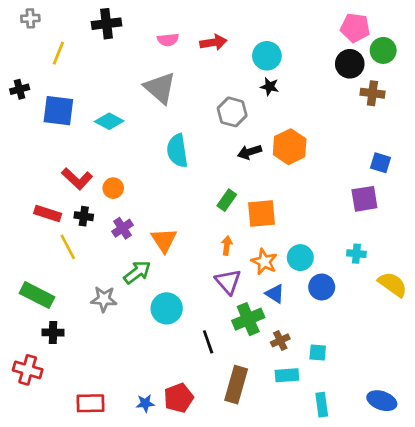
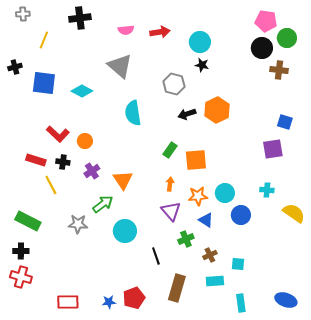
orange star: (264, 262) -> (198, 196), turned -30
green cross: (248, 319) -> (186, 239), size x0.7
black cross: (53, 332) -> (21, 251), moved

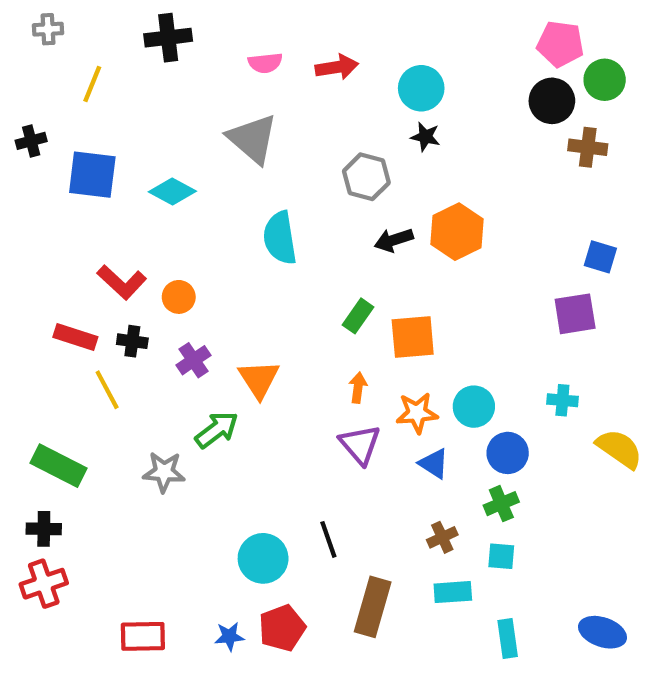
cyan circle: (125, 231) -> (263, 558), moved
green cross: (186, 239) -> (501, 504), moved
red cross: (21, 277) -> (44, 584), turned -35

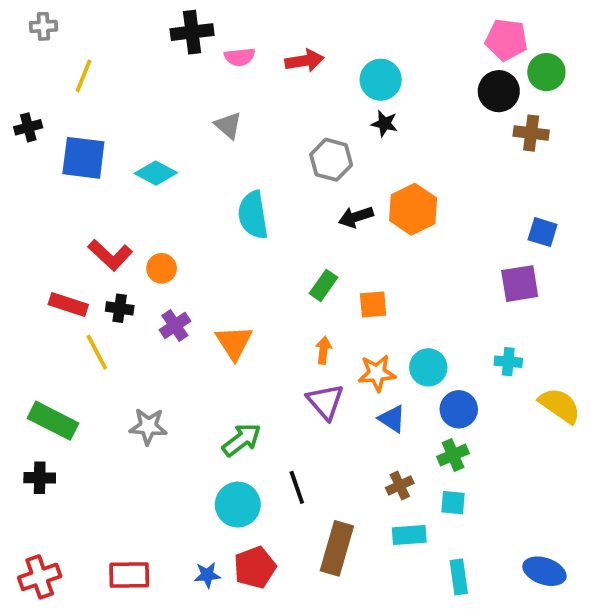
black cross: (168, 38) -> (192, 32), moved
gray triangle: (253, 139) -> (228, 125), size x0.6
orange square: (413, 337) -> (373, 304), size x0.7
green arrow: (217, 430) -> (242, 440), moved
red cross: (44, 584) -> (40, 577), moved

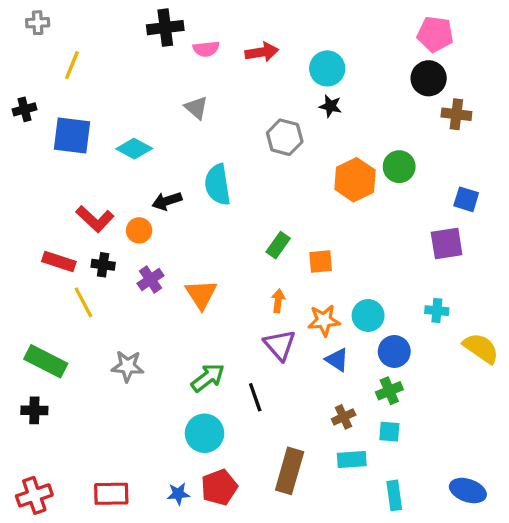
green circle: (546, 72) -> (399, 167), moved
black arrow: (356, 217) -> (167, 201), moved
black line: (297, 487) -> (255, 397), moved

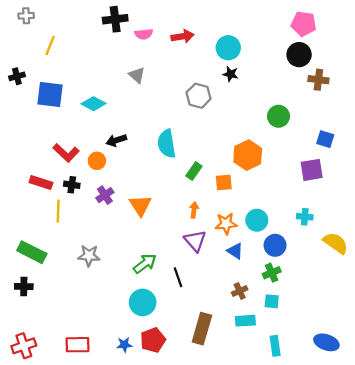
orange hexagon: (355, 180) -> (248, 155), moved
cyan semicircle: (218, 185) -> (167, 144), moved
yellow line: (83, 302) -> (58, 211), turned 30

